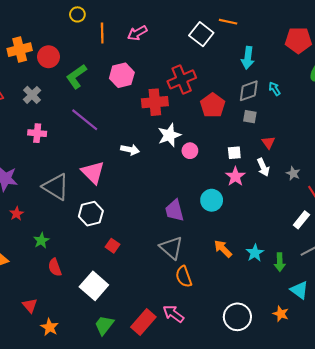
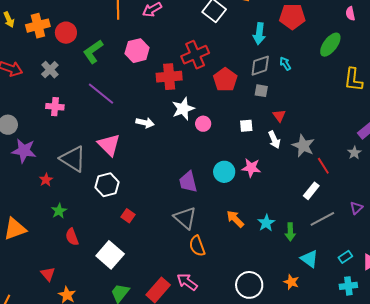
red pentagon: (298, 40) -> (292, 17), moved
gray star: (293, 173) -> (303, 146), size x1.6
pink star: (235, 176) -> (251, 168), moved, turned -30
red star: (17, 214) -> (46, 180), moved

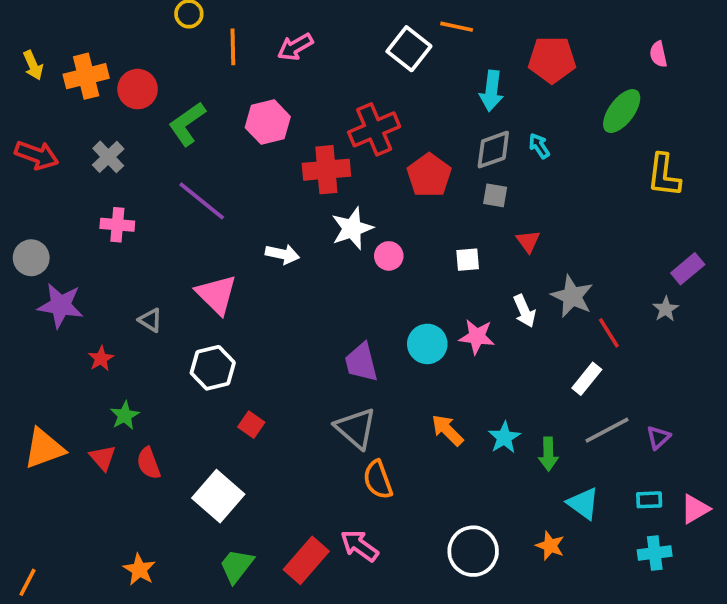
white arrow: (274, 140) -> (524, 311), moved
gray triangle: (73, 159) -> (150, 320), size x0.5
purple triangle: (356, 208) -> (658, 437), moved
cyan rectangle: (345, 257) -> (649, 500), turned 32
red triangle: (48, 274) -> (103, 458), moved

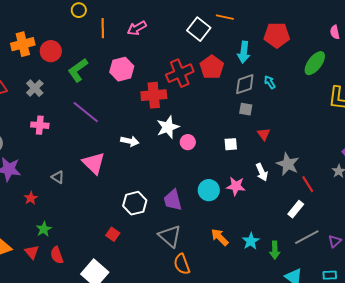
red pentagon: (429, 175) -> (212, 67), moved
white hexagon: (213, 368) -> (135, 203), moved

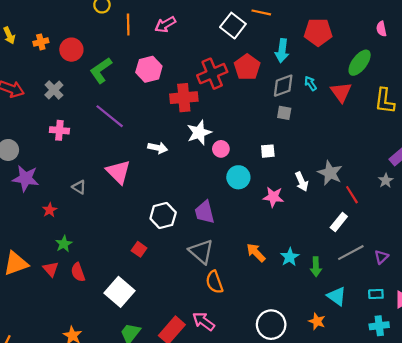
orange cross: (23, 44) -> (41, 42), size x0.6
red triangle: (264, 134) -> (341, 92), moved, size x1.5
cyan circle: (209, 190) -> (238, 177), moved

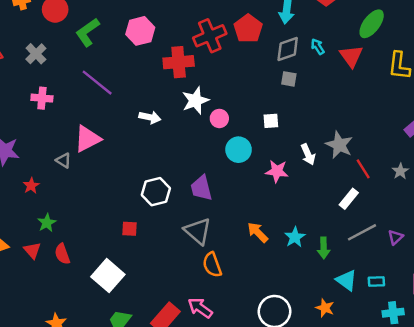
pink triangle: (118, 172) -> (87, 139), moved, turned 48
gray star: (386, 181) -> (400, 171), moved
red square: (139, 249) -> (129, 229), turned -32
cyan rectangle: (376, 294) -> (376, 282), moved

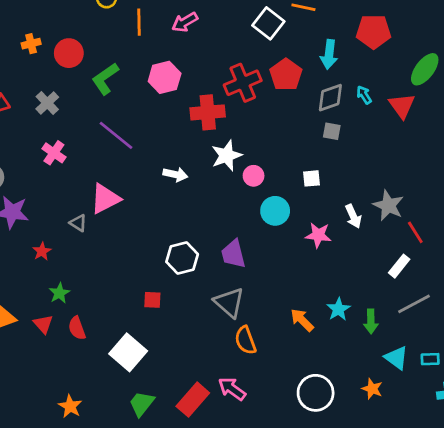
pink cross: (42, 98) -> (54, 153), turned 30
orange arrow: (258, 232) -> (302, 320), moved

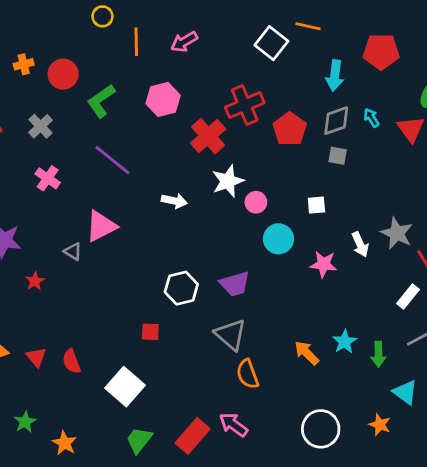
red pentagon: (286, 75) -> (290, 129), moved
red cross: (208, 112) -> (208, 136), turned -36
purple trapezoid: (233, 254) -> (235, 284), turned -92
green star: (59, 293) -> (25, 422), moved

